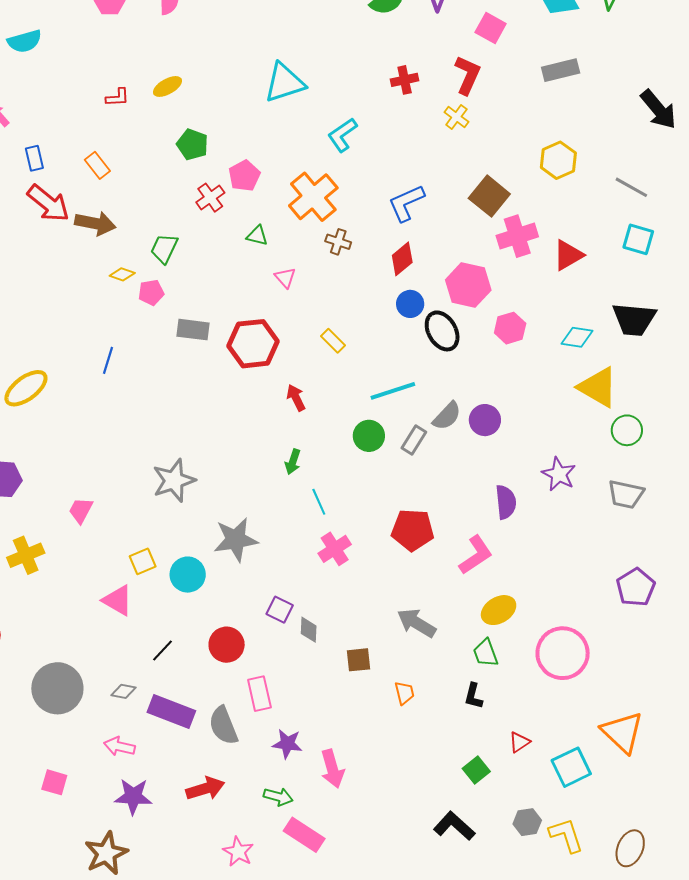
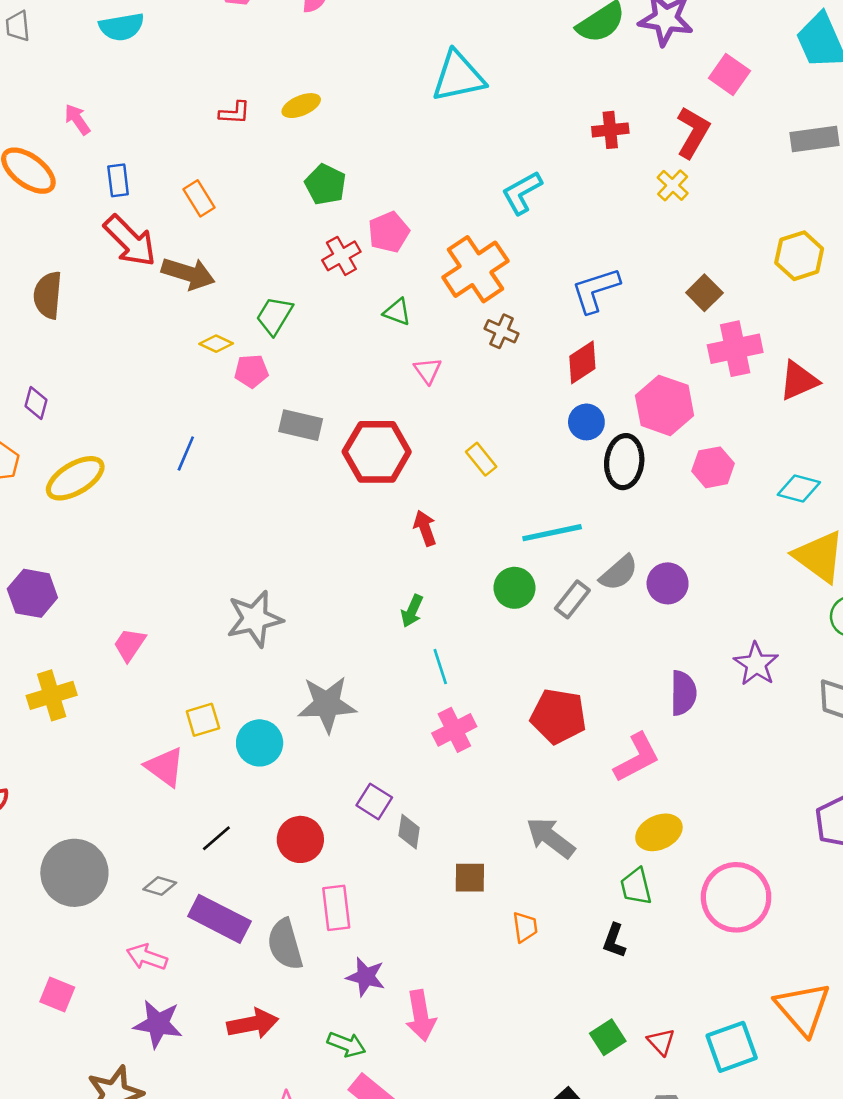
cyan triangle: (285, 83) -> (458, 77), moved
brown square: (489, 196) -> (704, 293), size x0.7
black ellipse: (442, 331) -> (624, 462), turned 30
red triangle: (519, 742) -> (661, 1042), moved, turned -45

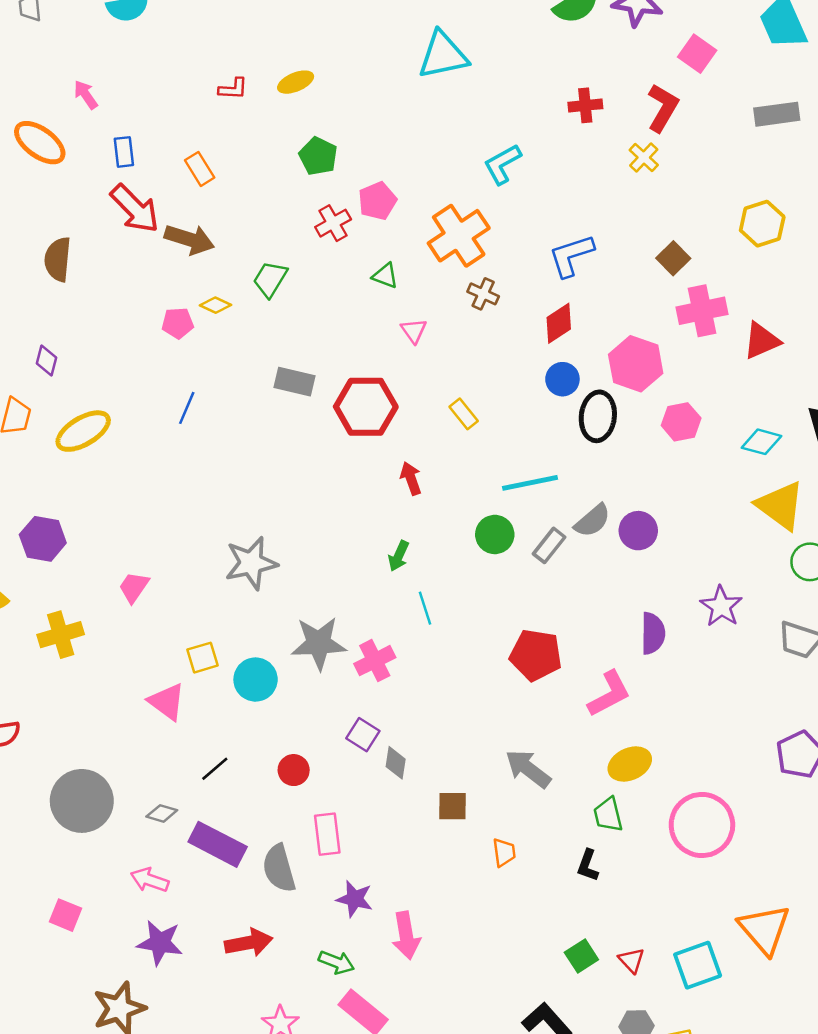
pink pentagon: (251, 371) -> (178, 323), moved
pink cross: (454, 730) -> (375, 661), moved
red circle: (300, 839) -> (294, 770), size x0.7

